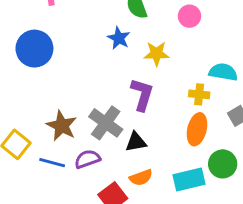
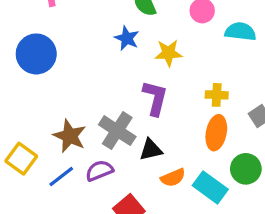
cyan semicircle: (223, 72) -> (240, 32), moved
blue line: (52, 163) -> (61, 176), turned -50
orange semicircle: (141, 178) -> (173, 178), moved
cyan rectangle: (189, 180) -> (210, 187), turned 52

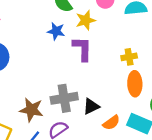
yellow star: (168, 53) -> (86, 20), moved
purple L-shape: (155, 98) -> (82, 49), moved
gray cross: (117, 131) -> (64, 98), turned -30

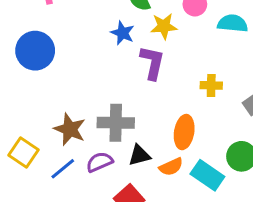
orange ellipse: (135, 84) -> (184, 132), moved
black triangle: (91, 106) -> (139, 155), moved

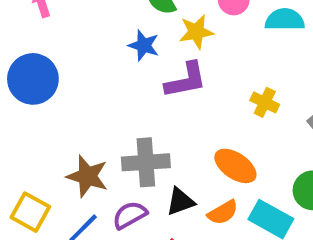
purple L-shape: (152, 63) -> (186, 80), turned 72
yellow cross: (211, 85) -> (265, 102), turned 30
orange ellipse: (184, 132) -> (235, 166), turned -60

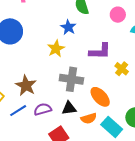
yellow star: (196, 32) -> (56, 49), moved, turned -30
purple L-shape: (186, 80) -> (100, 51), moved
gray cross: (146, 162) -> (71, 79), moved

